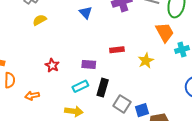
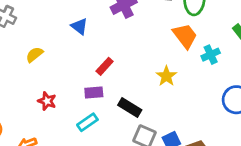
yellow semicircle: (40, 20) -> (34, 55), moved
red rectangle: (117, 50) -> (105, 66), moved, turned -32
black rectangle: (103, 88) -> (130, 108), moved, turned -66

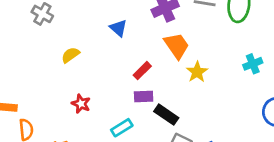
orange trapezoid: (185, 36) -> (177, 46), moved
yellow star: (166, 76) -> (197, 72), moved
purple rectangle: (94, 92) -> (144, 97), moved

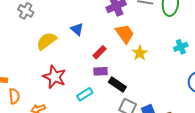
blue triangle: (118, 28) -> (77, 29), moved
yellow semicircle: (70, 55) -> (47, 41), size x1.5
red star: (81, 104) -> (54, 77), size x1.6

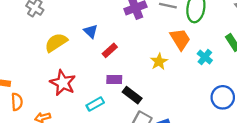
orange trapezoid: (125, 34) -> (180, 39), moved
cyan cross: (181, 47) -> (205, 57), turned -32
red rectangle: (100, 52) -> (110, 50), moved

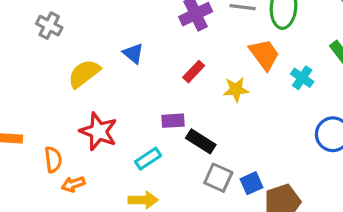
red rectangle: (110, 50) -> (194, 72), moved
yellow star: (159, 62) -> (236, 89), turned 30
orange semicircle: (17, 102) -> (53, 160), moved

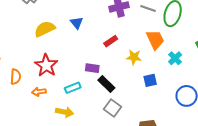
blue square: (252, 183) -> (150, 80), moved
orange arrow: (73, 184) -> (39, 92), moved

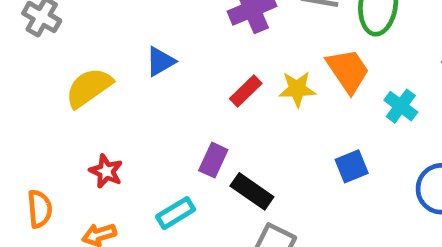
blue triangle: (77, 23) -> (160, 61), turned 48
yellow star: (134, 57) -> (297, 89), moved
red star: (46, 65) -> (106, 171), size x0.6
purple rectangle: (92, 68) -> (213, 160), turned -64

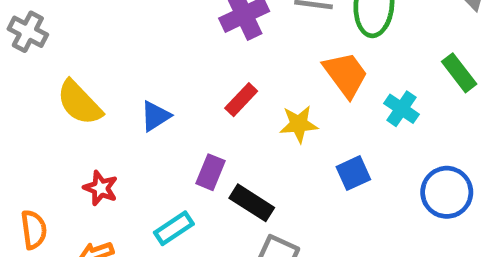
blue triangle: (160, 61) -> (155, 116), moved
yellow semicircle: (89, 88) -> (79, 103), turned -96
yellow star: (297, 89) -> (299, 124), moved

